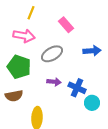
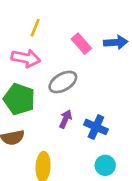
blue arrow: (92, 51) -> (116, 42), moved
purple arrow: (54, 82) -> (66, 119), turned -72
cyan circle: (92, 103) -> (105, 165), moved

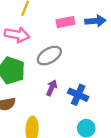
pink rectangle: (81, 44) -> (65, 22), turned -60

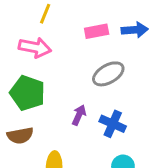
gray ellipse: (49, 56) -> (108, 74), moved

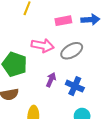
pink arrow: (35, 47) -> (43, 46), moved

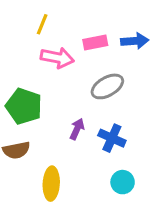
pink arrow: (43, 46) -> (57, 58), moved

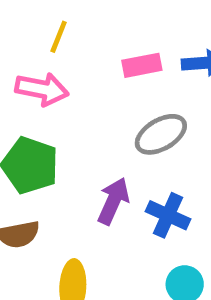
pink arrow: (57, 58) -> (42, 89), moved
purple arrow: (77, 129) -> (113, 201), size x1.4

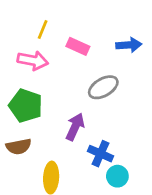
pink rectangle: (142, 65) -> (78, 46), moved, turned 35
blue cross: (168, 215) -> (100, 154), moved

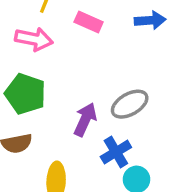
gray ellipse: (103, 87) -> (130, 104), moved
blue cross: (100, 154) -> (116, 152), turned 35

